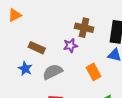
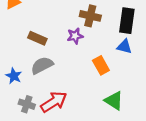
blue star: (25, 69) -> (14, 76), moved
gray semicircle: (53, 72) -> (42, 65), moved

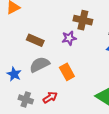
orange rectangle: (101, 65) -> (67, 72), moved
red arrow: (54, 102) -> (50, 97), size x0.6

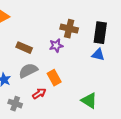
red arrow: (50, 97) -> (39, 94), moved

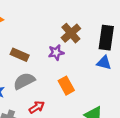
brown cross: (69, 29) -> (71, 33), turned 36
orange rectangle: (54, 78) -> (66, 86), moved

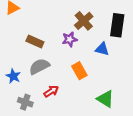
blue triangle: (104, 63) -> (102, 49), moved

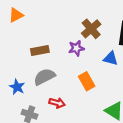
brown rectangle: (35, 41) -> (40, 50), turned -35
red arrow: (51, 91) -> (57, 103), turned 48

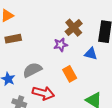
brown rectangle: (40, 50) -> (13, 39), moved
red arrow: (57, 103) -> (43, 93), size x1.5

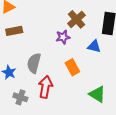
gray semicircle: (32, 70) -> (34, 63), turned -48
red arrow: (43, 93) -> (45, 87), turned -95

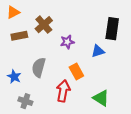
brown cross: (77, 19) -> (44, 25), moved
blue triangle: (94, 46) -> (98, 51), turned -32
red arrow: (45, 87) -> (63, 91), moved

